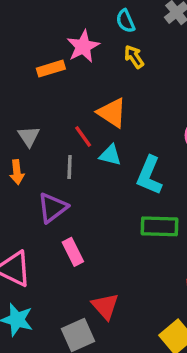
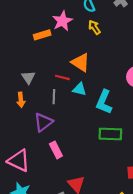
red line: (83, 136) -> (62, 77), turned -40

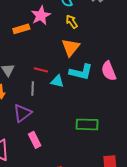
orange triangle: (81, 62) -> (71, 47), moved, turned 36
cyan L-shape: (104, 102) -> (81, 72), moved, turned -100

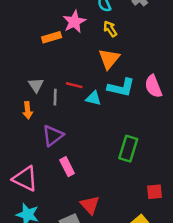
gray line: (33, 88) -> (55, 97), moved
green rectangle: (87, 124) -> (128, 149), turned -75

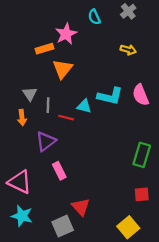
yellow arrow: (110, 29) -> (128, 50), moved, turned 140
orange triangle: (109, 59) -> (63, 69), moved
red line: (74, 85) -> (66, 118), moved
green rectangle: (128, 149) -> (142, 155), moved

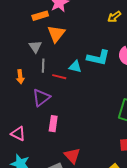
yellow arrow: (128, 50) -> (114, 17), turned 128
gray triangle: (30, 94) -> (35, 47), moved
pink rectangle: (59, 171) -> (53, 124), turned 35
pink triangle: (20, 182) -> (18, 134), size x0.7

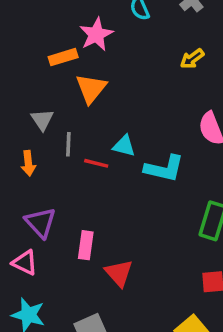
gray triangle: (35, 47) -> (42, 120), moved
cyan L-shape: (98, 58) -> (164, 169), moved
purple triangle: (41, 98) -> (40, 223), moved, turned -36
red triangle: (72, 156) -> (119, 273), moved

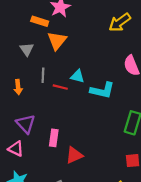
orange rectangle: (63, 57) -> (40, 21), turned 35
yellow arrow: (192, 59) -> (120, 22), size x1.5
gray triangle: (42, 120) -> (27, 49), moved
red triangle: (119, 273) -> (74, 155), turned 48

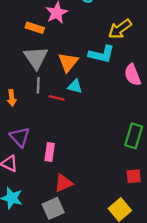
orange triangle: (57, 41) -> (68, 62), moved
gray triangle: (27, 49) -> (36, 58), moved, size x1.6
cyan L-shape: (102, 90) -> (101, 54), moved
red triangle: (74, 155) -> (63, 183), moved

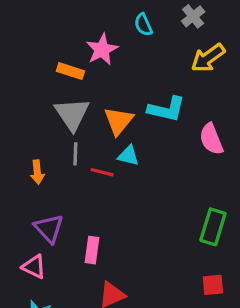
yellow arrow: (120, 29) -> (208, 58), moved

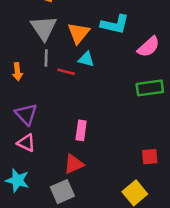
pink semicircle: (211, 139) -> (149, 47), turned -110
green rectangle: (213, 227) -> (150, 88), moved, turned 65
pink rectangle: (92, 250) -> (81, 130), moved
pink triangle: (34, 267) -> (26, 143), moved

